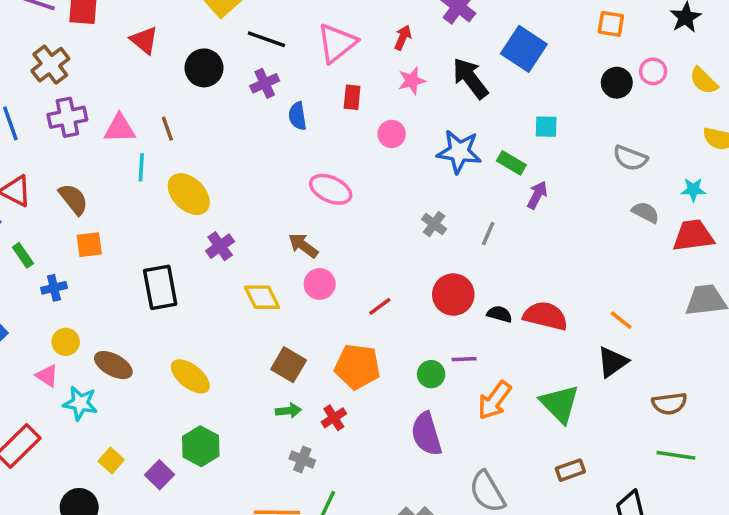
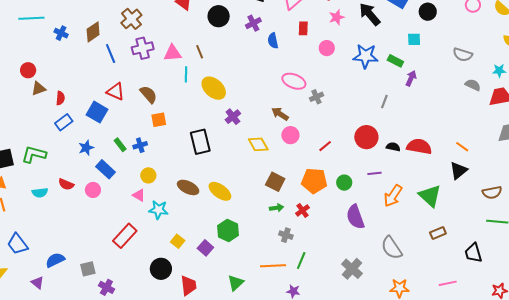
black circle: (617, 83) -> (428, 12), moved
gray cross: (434, 224) -> (316, 97), moved, turned 32
green rectangle: (23, 255) -> (120, 145), moved
brown ellipse: (113, 365) -> (188, 187), moved
green circle: (431, 374) -> (344, 183), moved

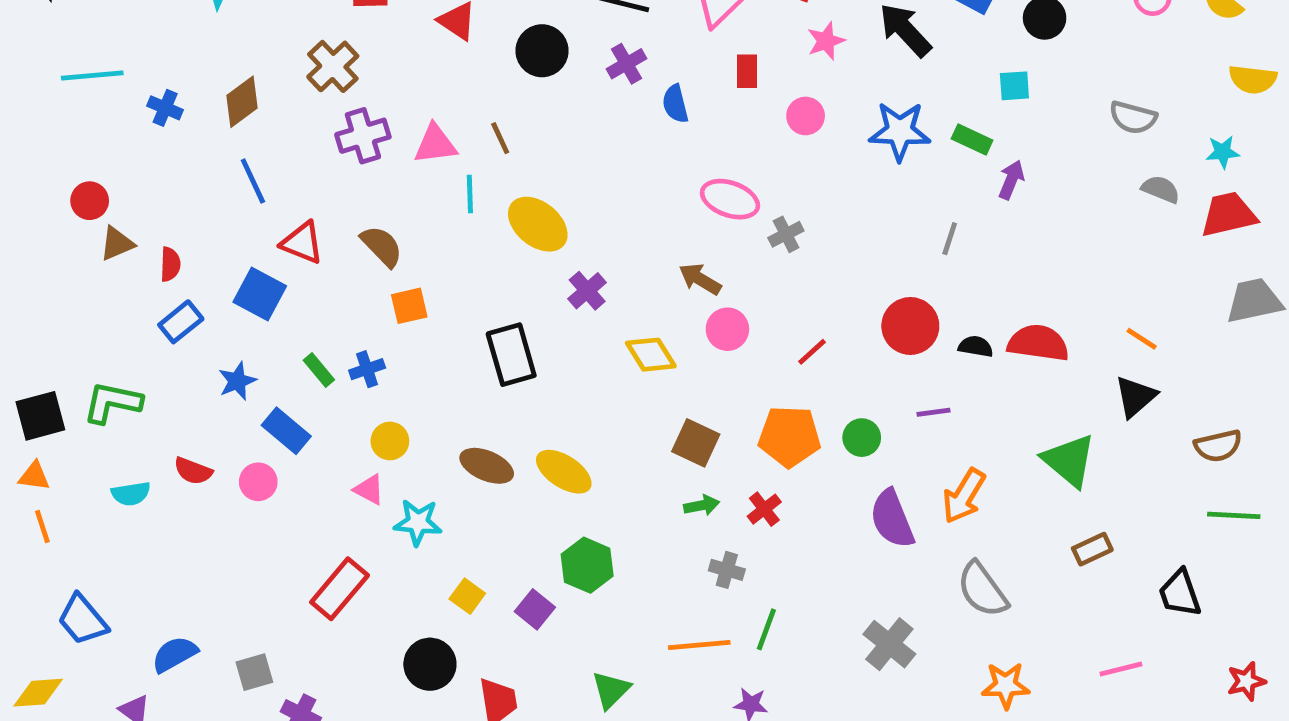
blue line: (111, 53) -> (253, 181), moved
orange arrow: (393, 196) -> (964, 496), moved

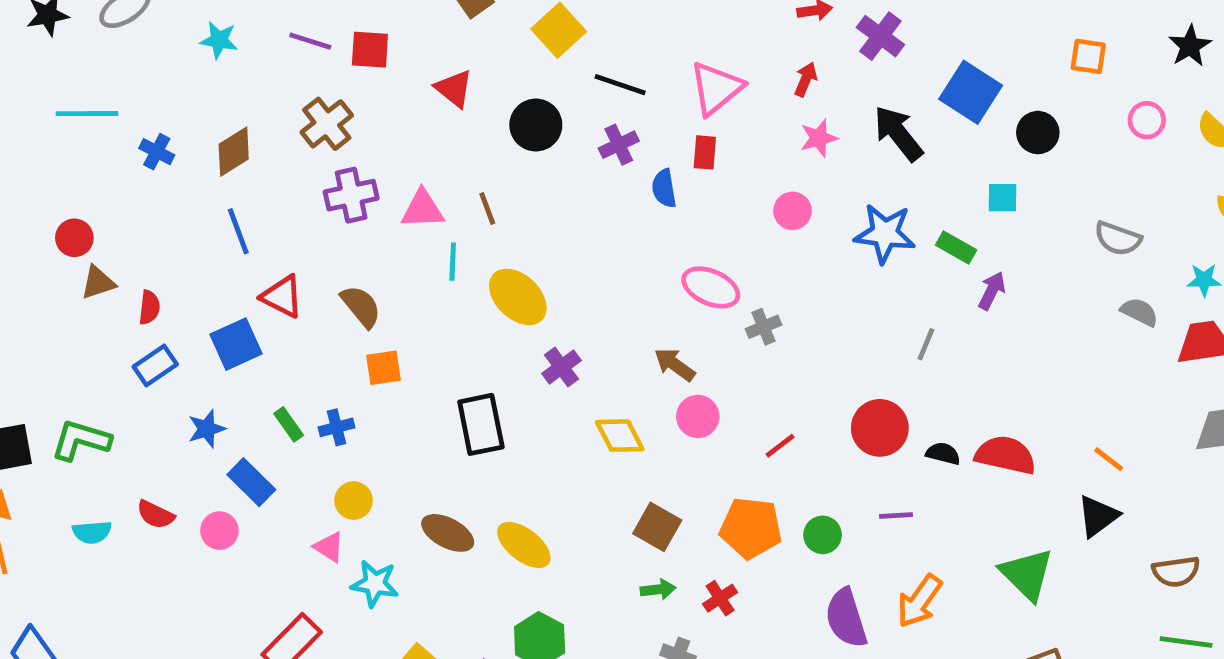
red rectangle: (747, 71) -> (705, 152), moved
blue square: (260, 294) -> (236, 344), turned 33

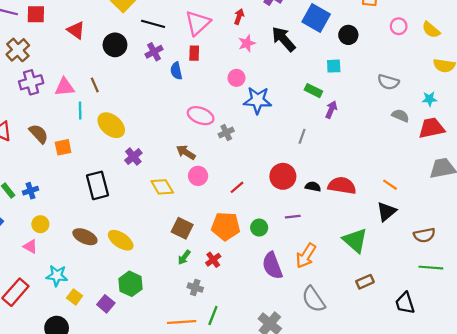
blue star: (885, 233) -> (258, 100), moved
orange square: (384, 368) -> (63, 147), moved
cyan star: (375, 584) -> (57, 276), moved
green arrow: (658, 589) -> (184, 257), turned 136

